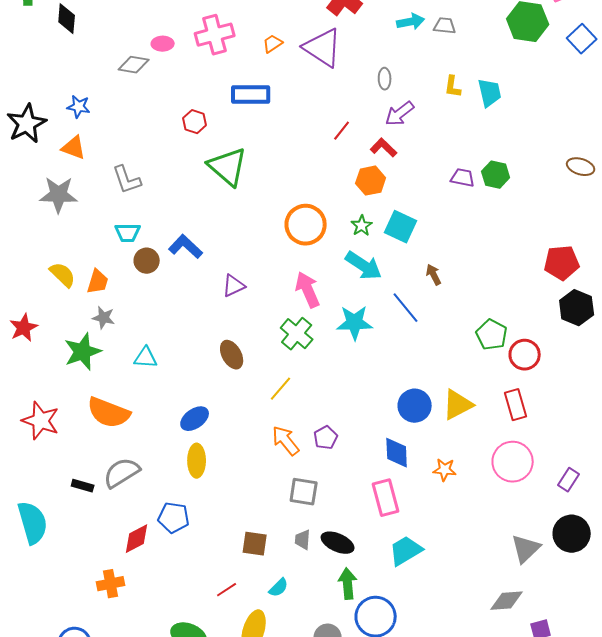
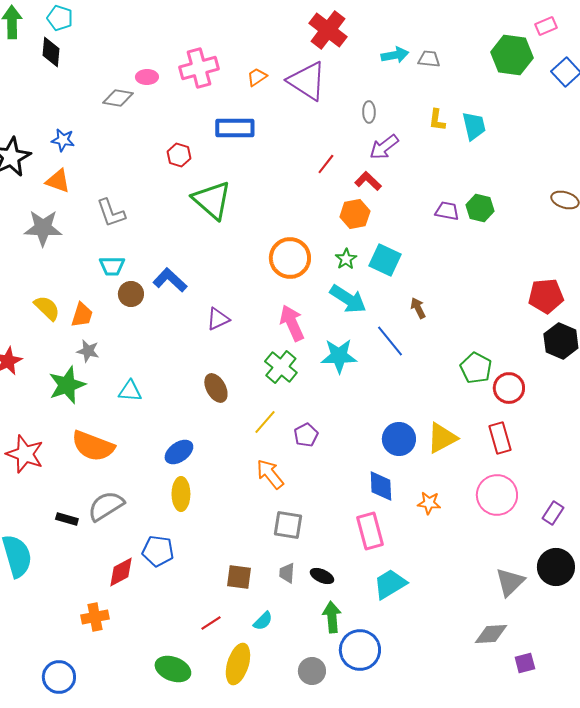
purple pentagon: (326, 438) -> (306, 435), moved
black ellipse: (338, 543) -> (322, 576), size x0.7

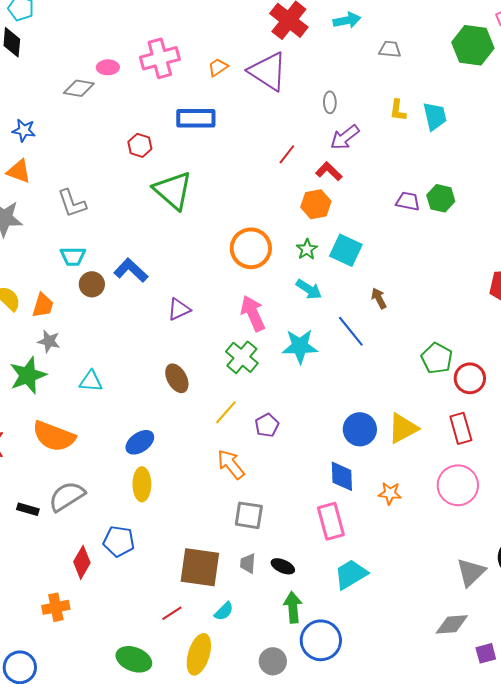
cyan arrow: (395, 55) -> (347, 20), moved
cyan arrow: (348, 299) -> (309, 289), size x0.7
red diamond: (121, 572) -> (82, 562), turned -32
brown square: (239, 577) -> (200, 567), size x1.6

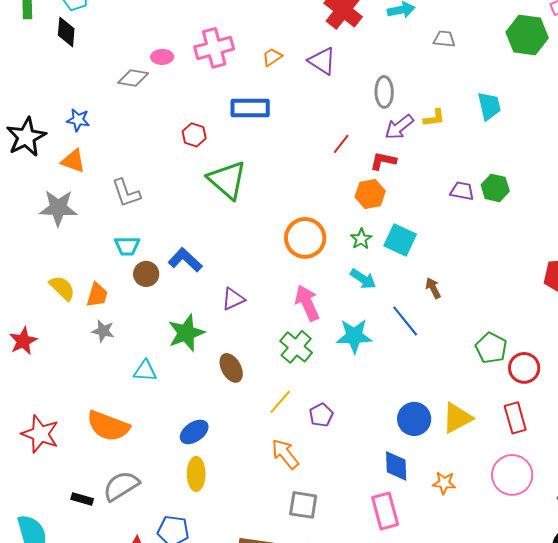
purple triangle: (268, 71) -> (322, 61), size x0.7
gray ellipse: (330, 102) -> (384, 92), size x1.4
yellow L-shape: (398, 110) -> (434, 118), moved, turned -105
red L-shape: (329, 171) -> (383, 161), turned -32
green star: (28, 375) -> (186, 333), moved

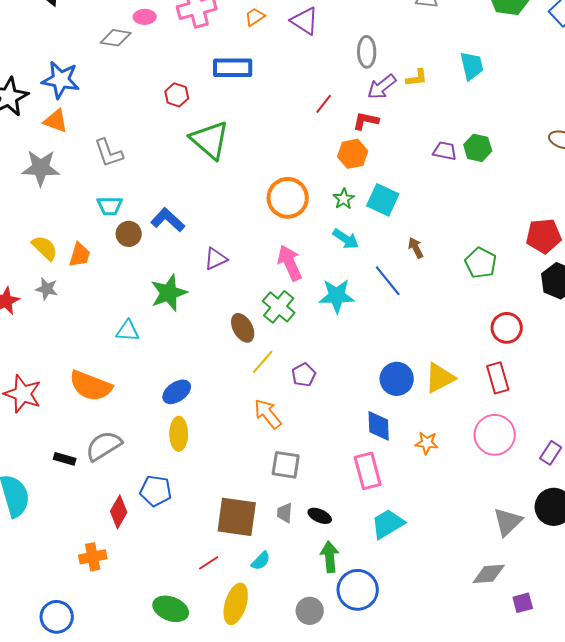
blue star: (78, 120) -> (61, 80), size x1.6
gray star: (103, 331) -> (47, 289), moved
green pentagon: (491, 348) -> (481, 263), moved
brown ellipse: (231, 368) -> (243, 328), moved

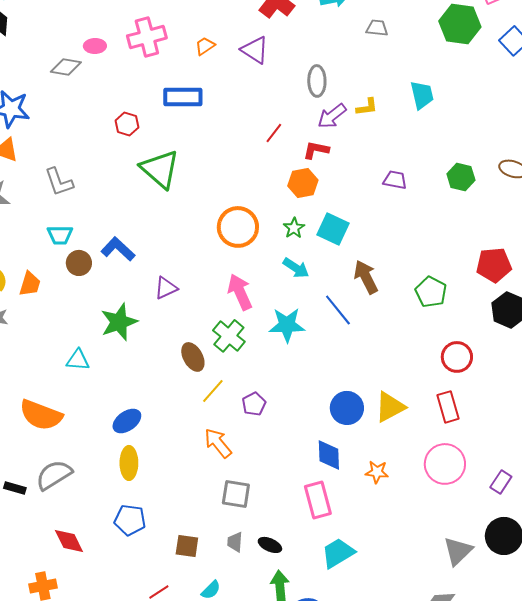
green hexagon: (478, 148) -> (461, 177), moved
brown arrow: (416, 248) -> (366, 277), size x1.6
blue pentagon: (156, 491) -> (130, 520), moved
red diamond: (119, 512) -> (69, 541), turned -56
brown square: (237, 517) -> (187, 546), size x0.6

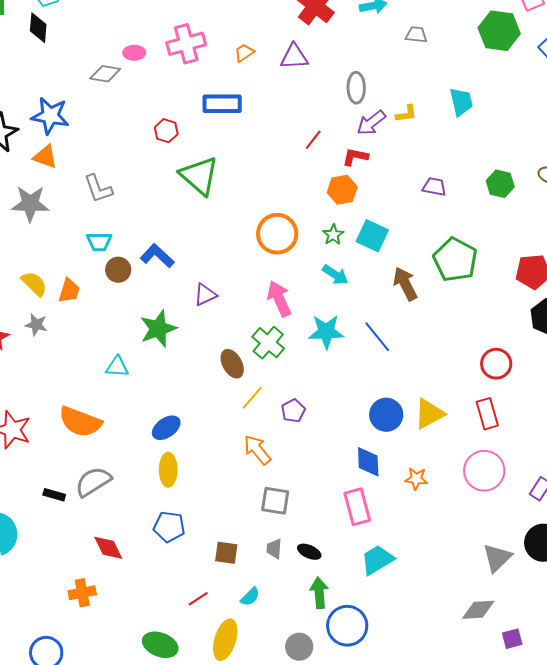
purple triangle: (255, 50) -> (294, 57), turned -36
green pentagon: (431, 292) -> (455, 260), moved, size x1.4
blue line: (338, 310) -> (377, 337), moved

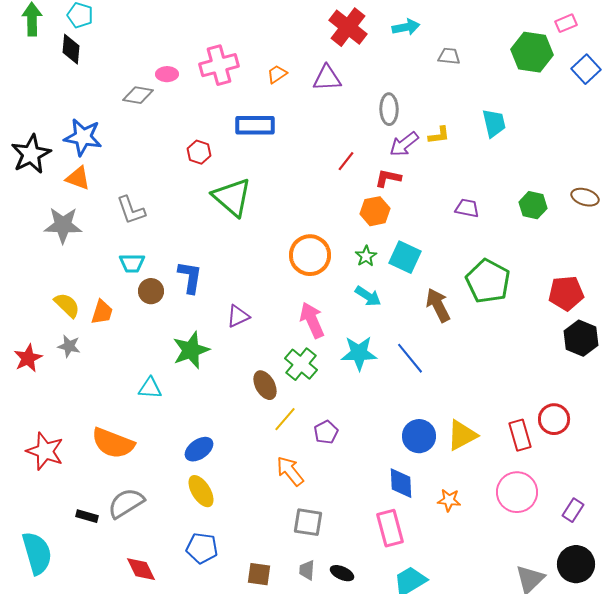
blue L-shape: (157, 256) -> (190, 277), turned 56
red circle: (496, 364) -> (554, 419), moved
yellow ellipse: (168, 470) -> (201, 491), turned -32

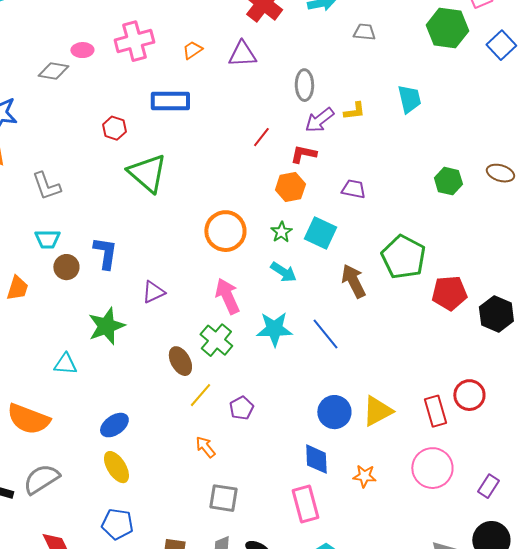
purple trapezoid: (467, 208) -> (353, 189), moved
red pentagon: (566, 293) -> (449, 293), moved
orange arrow: (290, 471) -> (205, 447), size x0.7

